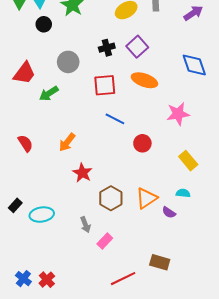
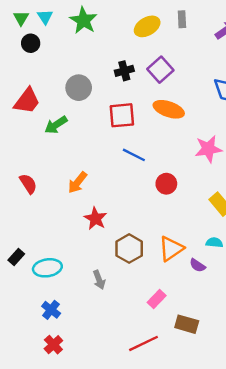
black circle: (44, 24) -> (31, 43), moved
pink rectangle: (105, 241) -> (157, 299), moved
blue cross: (23, 279) -> (51, 310), moved

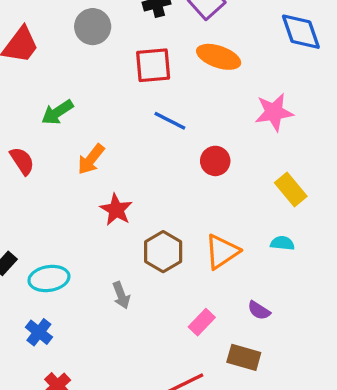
green arrow: (56, 125) -> (57, 112), moved
purple semicircle: (198, 265) -> (259, 310), moved
blue cross: (51, 310) -> (39, 332), moved

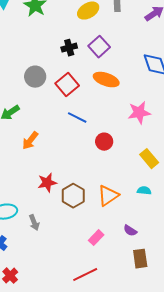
gray circle: (93, 27) -> (35, 77), moved
red square: (153, 65) -> (67, 85), turned -35
red star: (116, 210) -> (47, 183), moved, turned 30
gray arrow: (121, 295) -> (34, 223), moved
brown rectangle: (244, 357) -> (140, 259), moved, turned 66

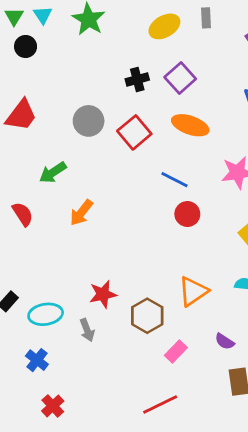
blue line: (77, 118) -> (174, 180), moved
red star: (47, 183) -> (103, 294), moved
brown hexagon: (73, 196) -> (147, 316), moved

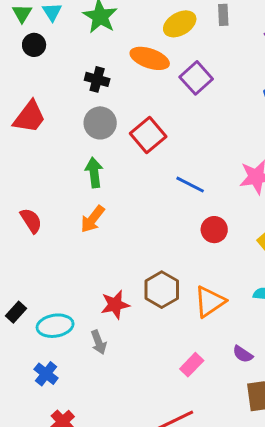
black cross: (137, 79) -> (97, 79), moved, turned 30
orange ellipse: (190, 125) -> (150, 58), moved
green arrow: (53, 173) -> (94, 173), moved, turned 116
red circle: (187, 214) -> (214, 230), moved
brown hexagon: (147, 316) -> (162, 290), moved

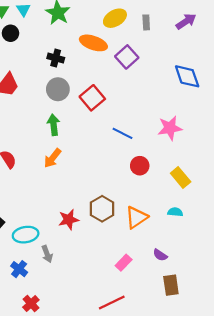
gray rectangle: (223, 15) -> (146, 22), moved
gray arrow: (99, 342) -> (47, 254), moved

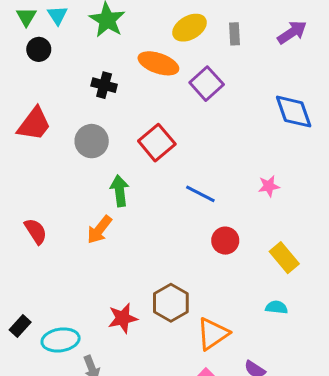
gray circle: (58, 89) -> (92, 141), moved
green arrow: (54, 125) -> (120, 191), moved
pink star: (170, 128) -> (269, 186), size x0.6
orange triangle: (136, 217) -> (213, 334), moved

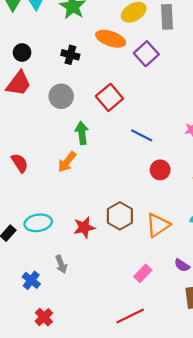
gray rectangle: (235, 34) -> (167, 17), size x1.5
black circle: (39, 49) -> (22, 53), moved
orange triangle: (213, 334) -> (158, 225), moved
cyan ellipse: (61, 340) -> (38, 223), moved

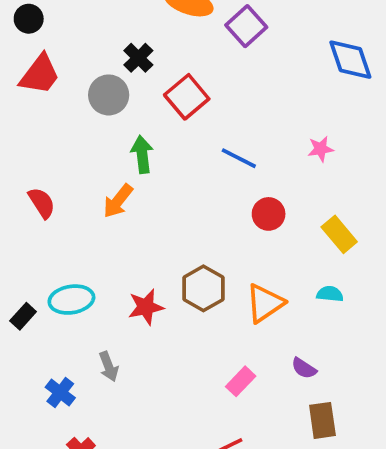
black circle: (22, 53) -> (29, 19), moved
black cross: (70, 55) -> (138, 58), moved, turned 30

